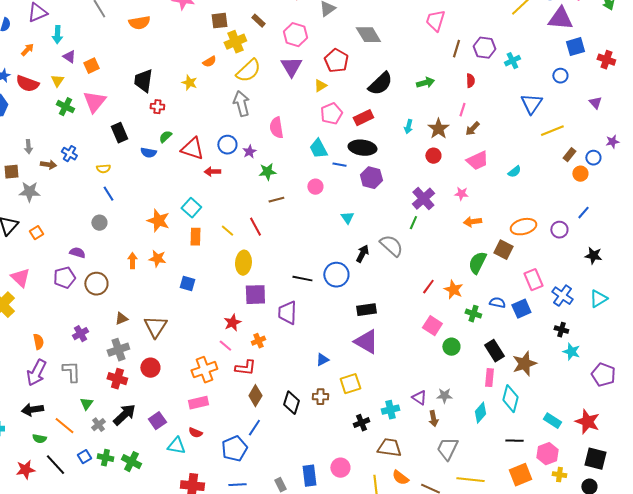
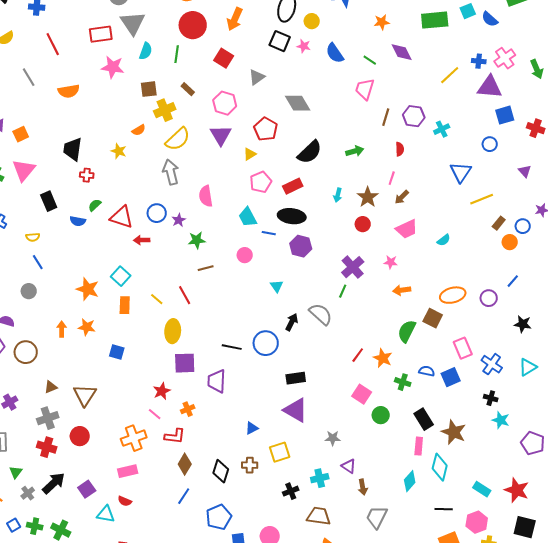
brown star: (524, 364) -> (454, 432), turned -30
gray star: (444, 396) -> (333, 438), moved
blue pentagon: (234, 449) -> (219, 517), moved

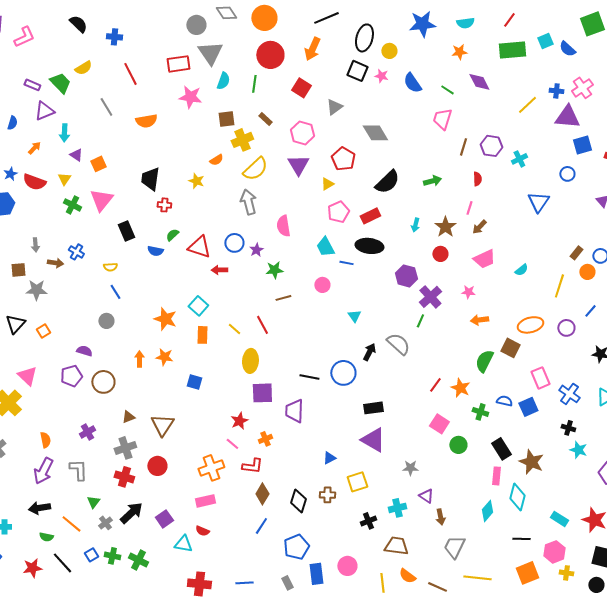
yellow line: (482, 199) -> (559, 286), moved, turned -50
purple hexagon: (301, 246) -> (406, 276), moved

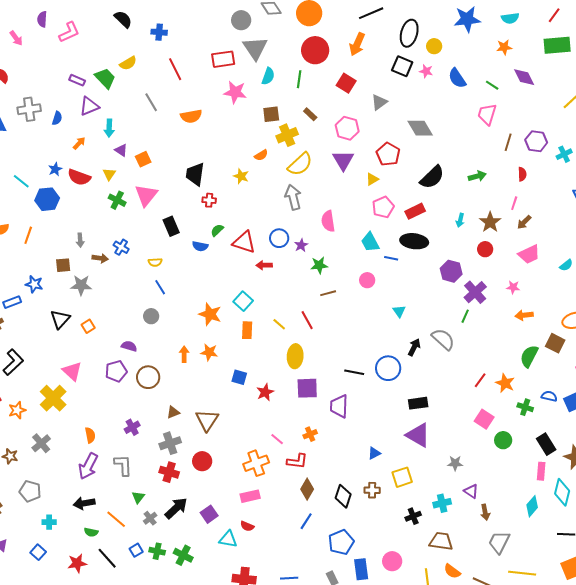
red star: (239, 421) -> (265, 392), moved

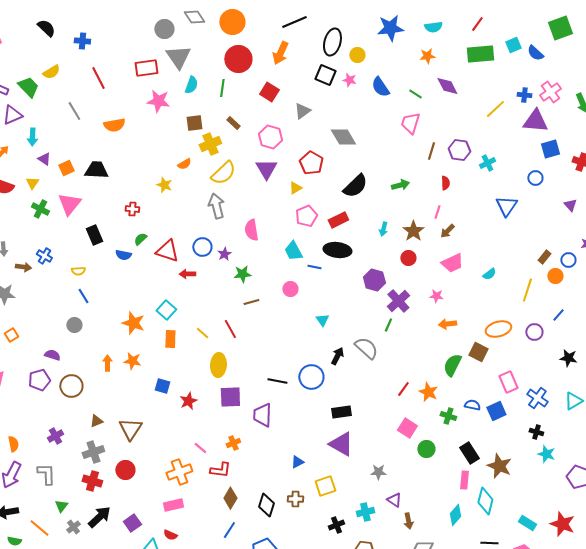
black trapezoid: (195, 174) -> (96, 170), moved, turned 85

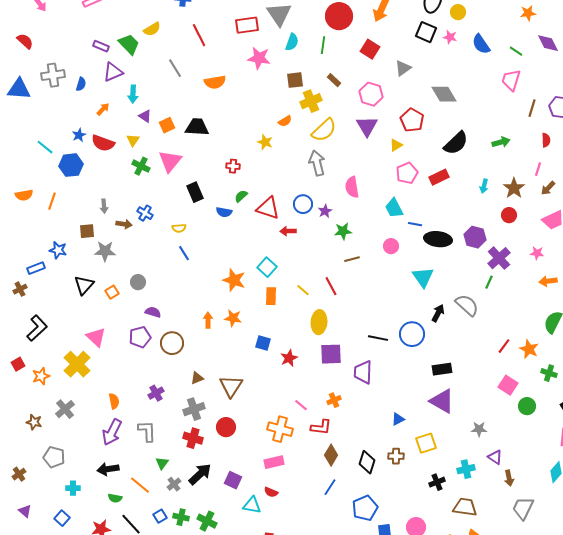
black ellipse: (337, 250) -> (438, 239), moved
cyan triangle: (322, 320) -> (423, 277), size x1.6
gray circle: (74, 325) -> (138, 282), moved
orange cross: (179, 472) -> (280, 429), turned 35
purple square: (132, 523) -> (233, 480), turned -30

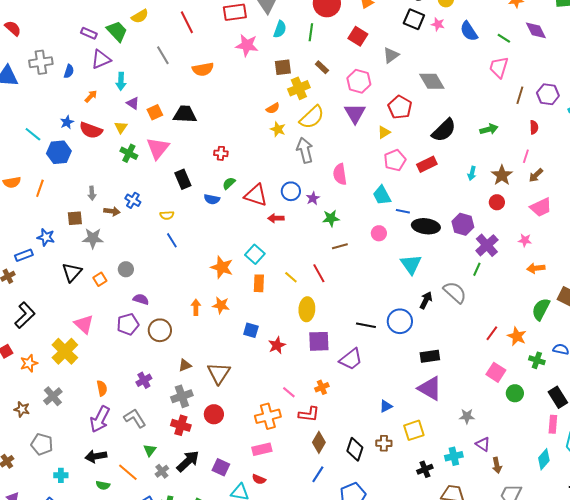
yellow star: (265, 142) -> (278, 129), moved
purple trapezoid: (363, 372) -> (351, 359), turned -130
orange cross: (280, 429) -> (268, 416), turned -30
gray L-shape: (147, 431) -> (135, 418), turned -30

